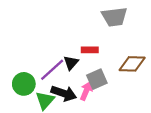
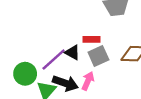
black triangle: (71, 63) -> (72, 52), turned -42
gray square: (97, 79) -> (98, 56), moved

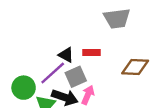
black triangle: (72, 52) -> (66, 55), moved
gray square: (98, 56) -> (76, 77), moved

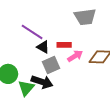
purple line: (53, 73) -> (32, 32), moved, turned 75
pink arrow: (88, 95) -> (75, 56), moved, turned 35

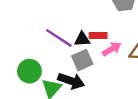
purple line: (32, 32) -> (59, 38), moved
black triangle: (43, 47) -> (82, 39), moved, turned -32

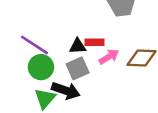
purple line: (59, 38) -> (34, 45), moved
green circle: (29, 71) -> (41, 67), moved

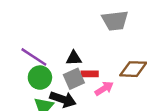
red rectangle: (95, 42) -> (90, 74), moved
pink arrow: (109, 57) -> (104, 88), moved

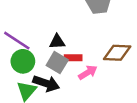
gray square: (74, 79) -> (57, 63), turned -35

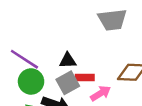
gray square: (57, 63) -> (68, 83), turned 30

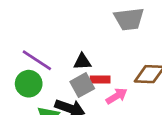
green circle: (31, 81) -> (29, 84), moved

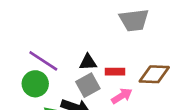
red rectangle: (100, 80) -> (115, 72), moved

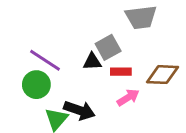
gray square: (88, 85) -> (108, 47), moved

